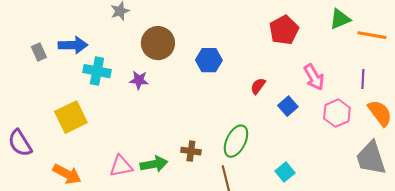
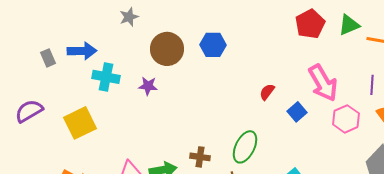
red pentagon: (284, 30) -> (310, 24), moved
blue hexagon: (209, 60) -> (213, 45), moved
pink arrow: (314, 77) -> (323, 83), size x1.4
purple semicircle: (20, 143) -> (29, 111), moved, turned 92

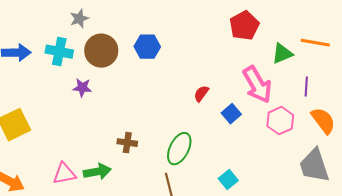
gray star: (129, 17) -> (79, 19), moved
green triangle: (349, 25) -> (282, 54), moved
cyan cross: (106, 77) -> (59, 52), moved
brown cross: (200, 157) -> (127, 143), moved

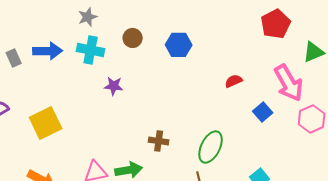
gray star: (79, 19) -> (88, 17), moved
brown circle: (101, 51) -> (133, 38), moved, size x0.6
red semicircle: (201, 94) -> (234, 81), moved, turned 30

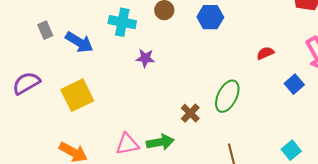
blue arrow: (48, 51) -> (79, 42), moved, turned 32
brown cross: (159, 141) -> (190, 113), turned 36
green ellipse: (211, 147) -> (227, 96), moved

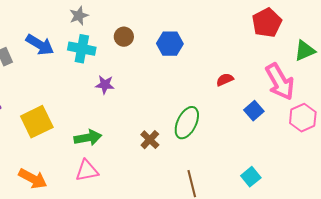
blue arrow: (79, 42) -> (40, 45), moved
green arrow: (160, 142) -> (88, 138), moved

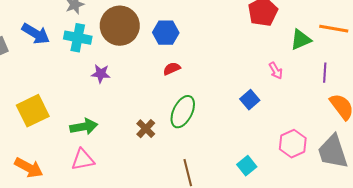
brown circle: (124, 37) -> (120, 26), size x2.0
red semicircle: (225, 80) -> (172, 69), moved
pink arrow: (280, 82) -> (276, 71), size x0.5
pink hexagon: (303, 118) -> (293, 144), moved

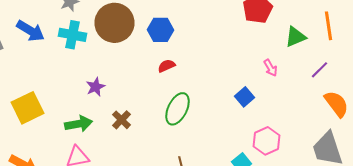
orange line: (334, 29) -> (328, 26), turned 72
purple line: (325, 73) -> (320, 70), turned 42
purple star: (101, 74) -> (96, 87), moved, turned -30
brown cross: (146, 129) -> (122, 120), moved
pink hexagon: (293, 144) -> (266, 141), moved

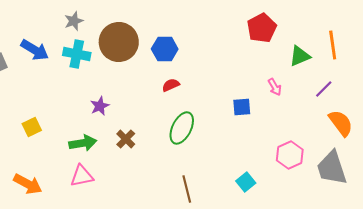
blue square: (244, 97) -> (242, 107), moved, turned 36
yellow square: (28, 108) -> (32, 127), size x0.6
pink hexagon: (266, 141) -> (290, 155), moved

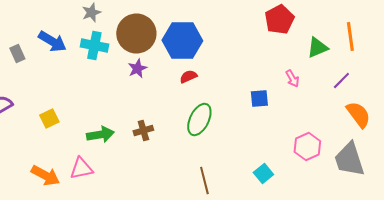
blue hexagon: (165, 49) -> (182, 40), size x1.5
purple star: (100, 106) -> (137, 68), moved
brown cross: (126, 139) -> (143, 130), turned 30
pink triangle: (82, 176) -> (81, 168), moved

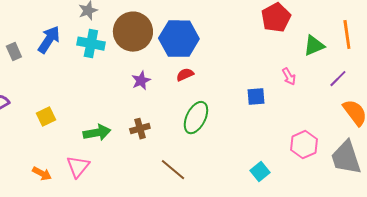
blue arrow: (52, 42) -> (49, 40), turned -88
purple star: (137, 68) -> (141, 81), moved
pink triangle: (81, 168) -> (78, 167), turned -40
orange arrow: (45, 176) -> (42, 174), size x0.7
brown line: (204, 180) -> (173, 170), moved, turned -36

